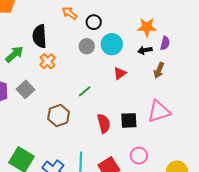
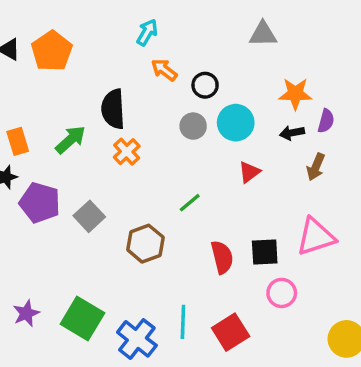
gray square: (25, 89) -> (89, 216), moved
pink circle: (139, 156) -> (282, 293), moved

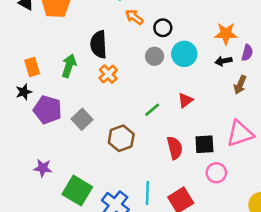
green arrow: (70, 140) -> (69, 66), turned -30
red triangle: (249, 172) -> (185, 100), moved
purple star: (26, 313) -> (43, 168), moved, turned 30

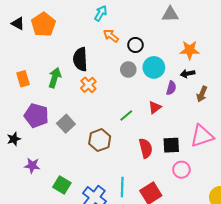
purple semicircle: (247, 53) -> (171, 88), moved
black star: (24, 92) -> (14, 139), moved
green square: (77, 191) -> (62, 185), size x0.7

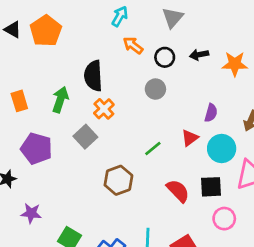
gray triangle: (170, 14) -> (173, 18), moved, turned -48
cyan circle: (154, 67) -> (222, 148), moved
black arrow: (188, 74) -> (199, 55), moved
gray square: (66, 124) -> (85, 137), moved
red semicircle: (146, 148) -> (178, 191), turned -30

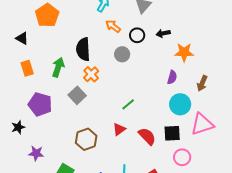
black triangle: (13, 30) -> (22, 38), moved
orange star: (235, 64) -> (184, 52), moved
gray circle: (155, 89) -> (122, 54), moved
red triangle: (190, 138) -> (119, 129), moved
brown hexagon: (118, 180) -> (86, 139), moved

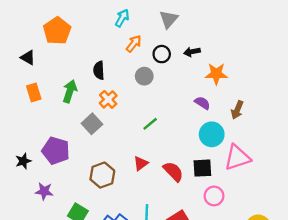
orange arrow: (113, 26) -> (134, 44), turned 91
black semicircle: (83, 49) -> (99, 70), size x0.7
purple semicircle: (172, 77) -> (202, 103), turned -72
purple pentagon: (40, 104) -> (56, 151), moved
green line: (128, 104) -> (150, 124), moved

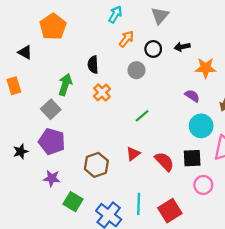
orange rectangle: (34, 92) -> (14, 86), moved
gray square: (92, 124) -> (51, 109), moved
purple star: (44, 191) -> (52, 178), moved

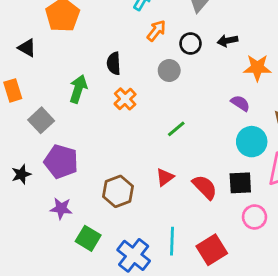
gray square: (51, 109) -> (41, 120), moved

